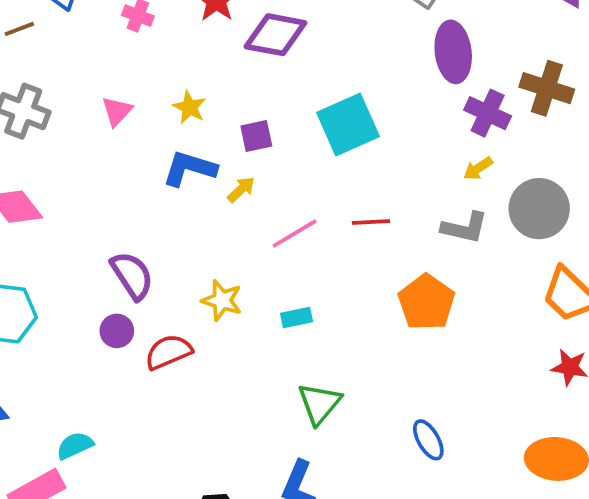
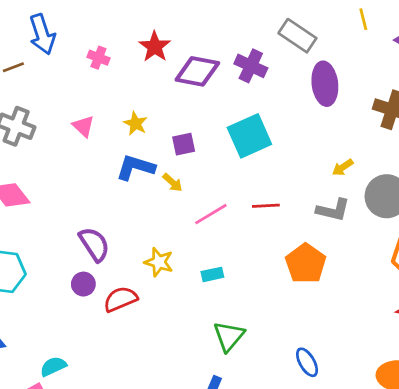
pink triangle: (117, 111) -> (83, 126), turned -30
purple cross: (488, 113) -> (251, 66), moved
yellow arrow: (241, 189) -> (173, 183), turned 85

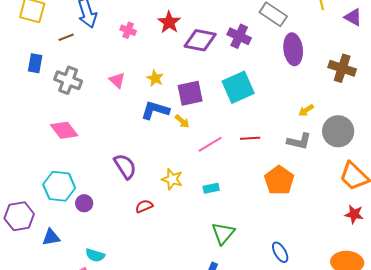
purple square: (184, 144) -> (190, 93), size x1.5
purple circle: (83, 284) -> (84, 203), moved
red semicircle: (120, 299) -> (144, 206), size x0.7
cyan semicircle: (53, 366) -> (95, 255), turned -138

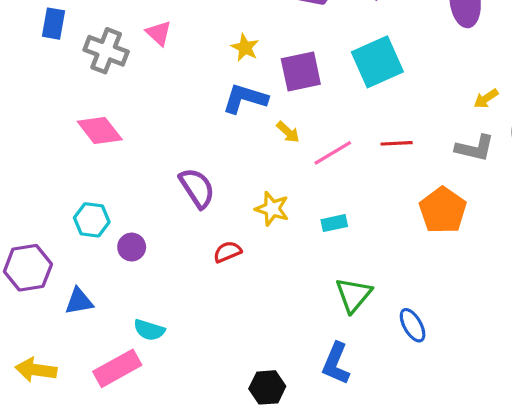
pink triangle: (117, 80) -> (159, 33), moved
yellow arrow: (182, 121) -> (288, 132), moved
cyan hexagon: (59, 186) -> (92, 220), size x0.7
blue ellipse: (280, 252) -> (413, 325), moved

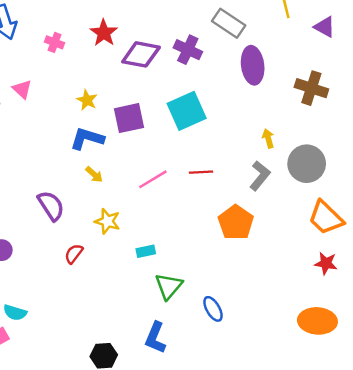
yellow arrow: (486, 99) -> (268, 138), turned 108
yellow arrow: (288, 132) -> (94, 174), moved
gray L-shape: (475, 148) -> (260, 176), turned -64
cyan rectangle: (334, 223) -> (146, 251), moved
red semicircle: (227, 252) -> (74, 254), turned -30

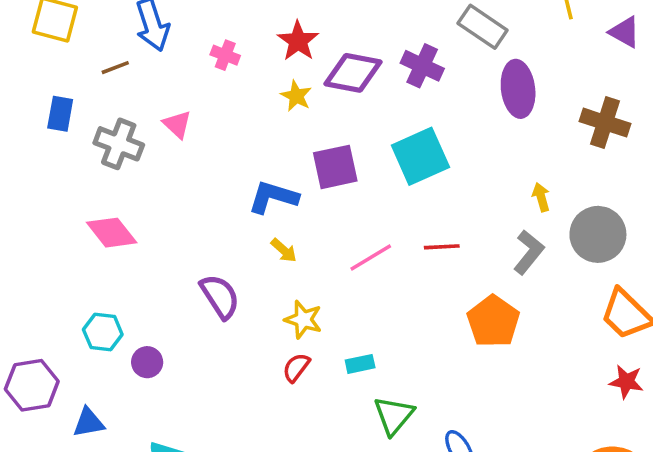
yellow star: (87, 100) -> (296, 96), moved
red semicircle: (74, 254) -> (296, 367), moved

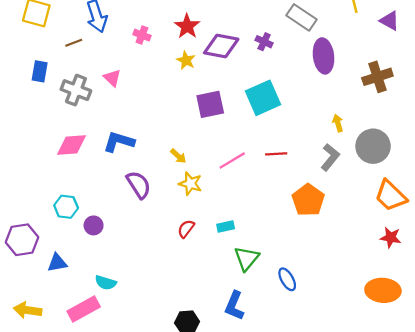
purple cross: (422, 66) -> (264, 42), size x0.7
brown cross: (605, 123) -> (377, 77), turned -36
blue L-shape: (273, 197) -> (119, 142), moved
pink diamond: (112, 233) -> (72, 145), turned -56
yellow star: (303, 320) -> (190, 184), moved

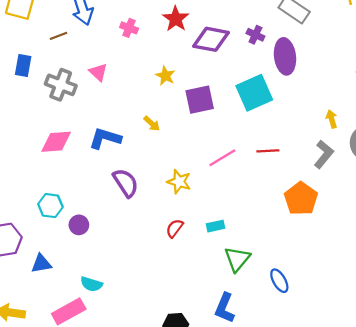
purple ellipse: (324, 56) -> (285, 56), moved
yellow star: (186, 60) -> (165, 76), moved
yellow arrow: (178, 156) -> (152, 124), moved

